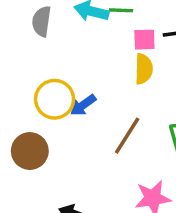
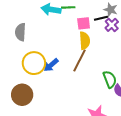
gray semicircle: (42, 21) -> (20, 32), moved
brown line: (127, 136) -> (79, 60), moved

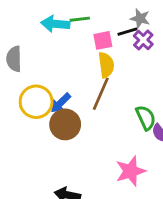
brown circle: (22, 95) -> (65, 124), moved

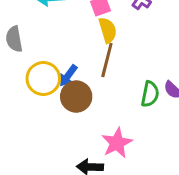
green semicircle: (146, 118) -> (150, 94), moved, turned 45
pink star: (130, 171) -> (117, 143), moved

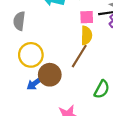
blue arrow: (68, 76) -> (35, 83), moved

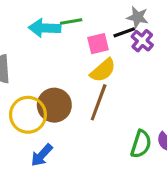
yellow semicircle: (86, 35) -> (103, 70), turned 60
brown circle: (50, 75) -> (54, 105), moved

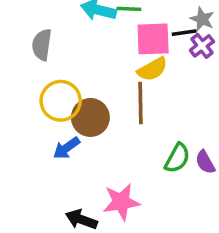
pink square: (98, 44) -> (153, 39), size x1.5
brown line: (99, 102) -> (140, 103), turned -33
brown circle: (54, 105) -> (90, 117), moved

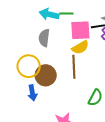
gray semicircle: (42, 45) -> (44, 38), moved
blue arrow: (66, 148) -> (32, 93), turned -63

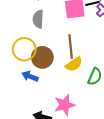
yellow semicircle: (80, 47) -> (74, 64), moved
blue arrow: (32, 93) -> (30, 76), turned 126

